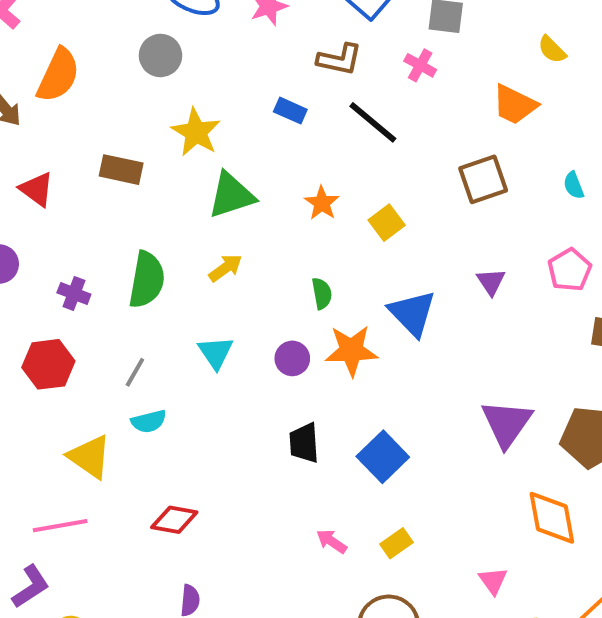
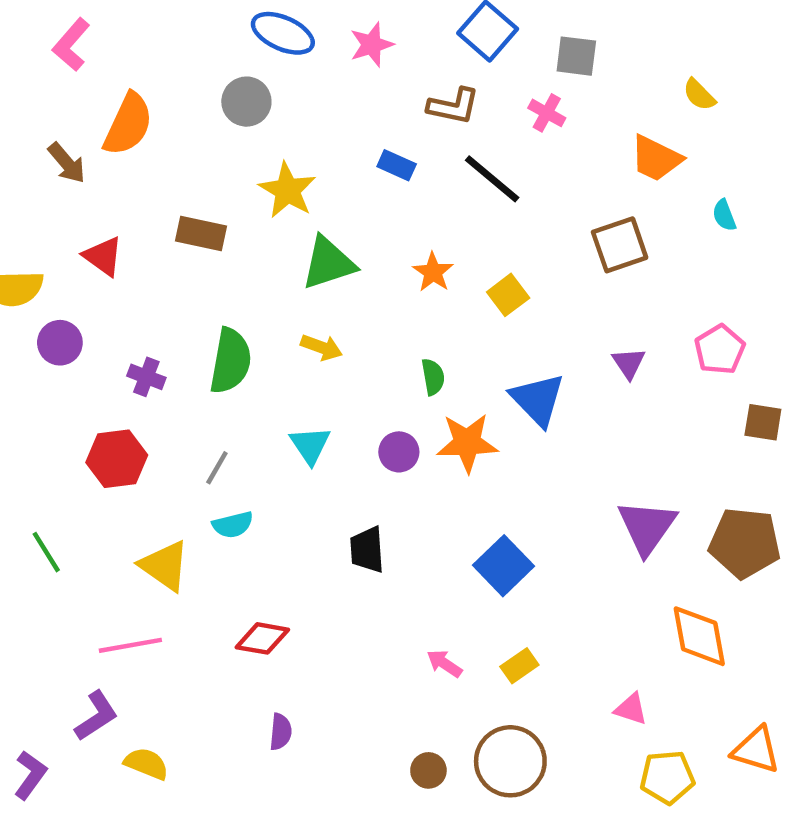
cyan semicircle: (574, 185) -> (724, 215), moved
yellow arrow: (225, 268) -> (322, 347), turned 56
black trapezoid: (304, 443) -> (367, 550), moved
pink triangle: (493, 581) -> (631, 709), turned -36

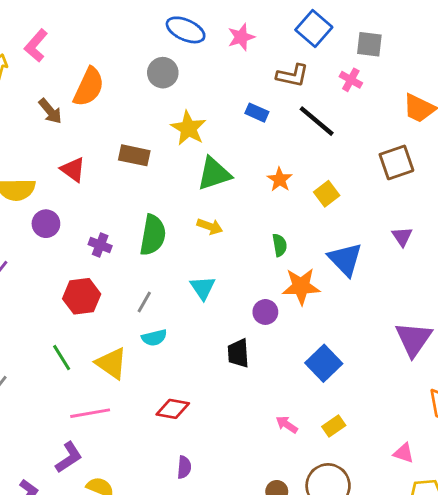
pink L-shape: (71, 45) -> (36, 46), moved
purple circle: (399, 452) -> (265, 312), moved
green line: (46, 552) -> (62, 358), moved

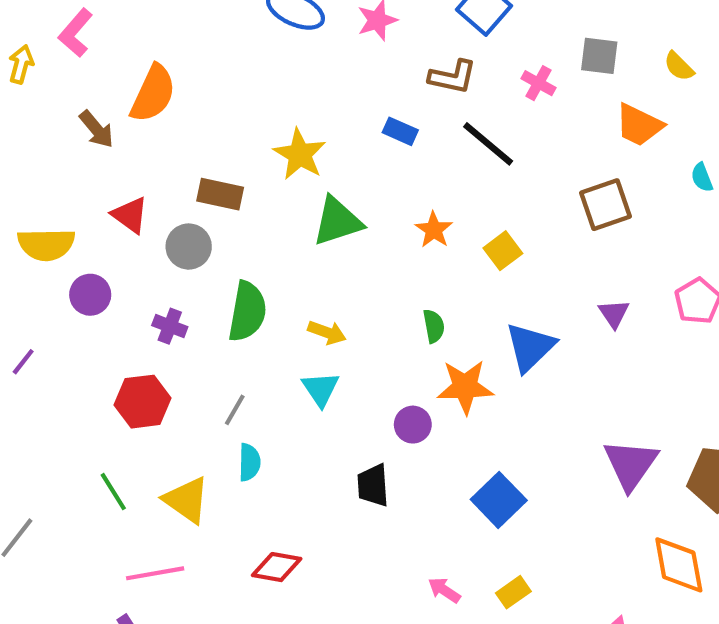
gray square: (369, 44) -> (599, 56), moved
gray circle: (163, 73) -> (189, 247), moved
yellow arrow: (210, 227) -> (327, 332), moved
blue triangle: (345, 259) -> (530, 347), turned 30
cyan semicircle: (154, 338) -> (249, 462), turned -75

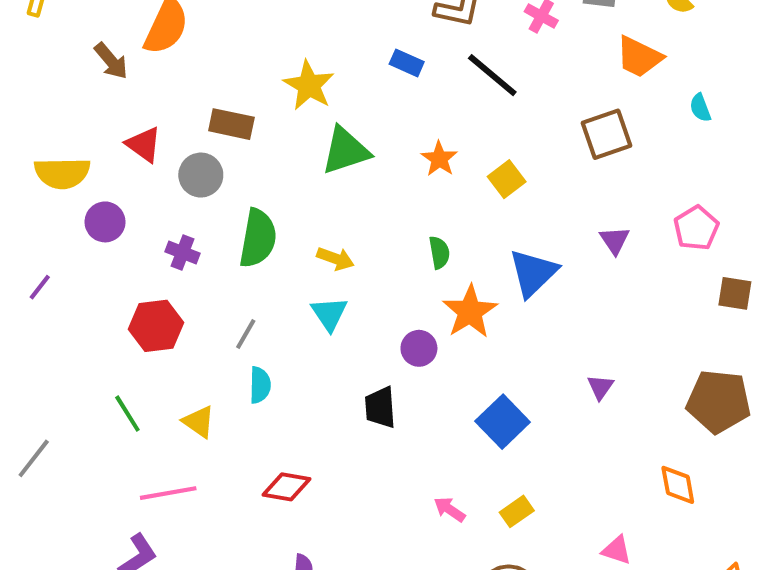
orange star: (465, 387) -> (470, 312), turned -30
purple triangle: (631, 464) -> (600, 387), moved, size x0.5
yellow triangle: (187, 500) -> (199, 422), size x0.7
orange diamond: (679, 565) -> (678, 485), size x0.7

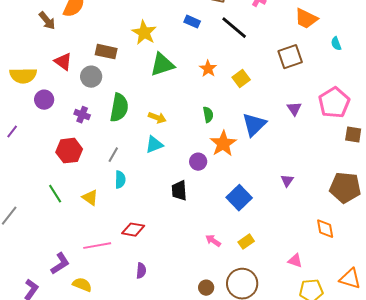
pink pentagon: (696, 228) -> (334, 103), size x1.4
cyan triangle: (329, 314) -> (154, 145), turned 42
pink line: (168, 493) -> (97, 246), moved

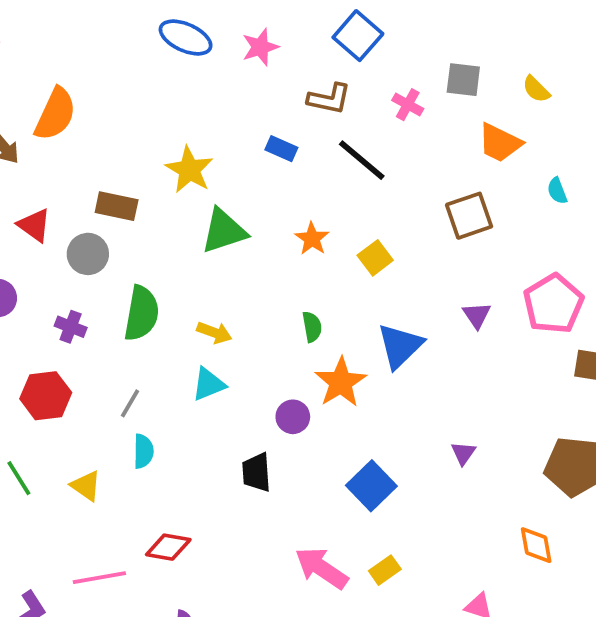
pink arrow: (213, 241) -> (322, 568), size x1.8

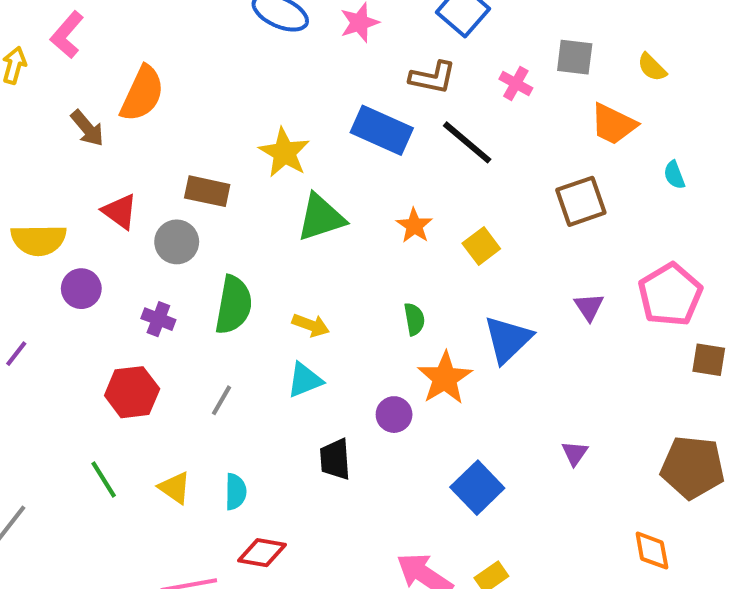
blue rectangle: (281, 149) -> (382, 130), size x1.8
cyan semicircle: (143, 451) -> (236, 492), moved
black trapezoid: (256, 472) -> (335, 459), moved

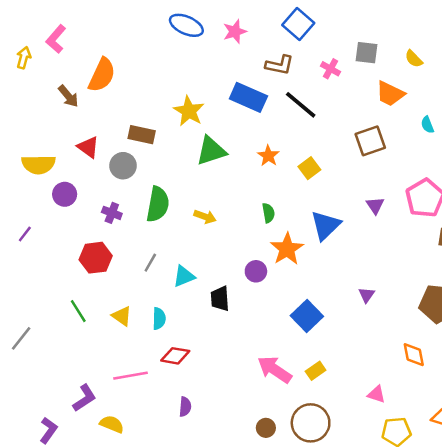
cyan triangle: (305, 380) -> (184, 276), moved

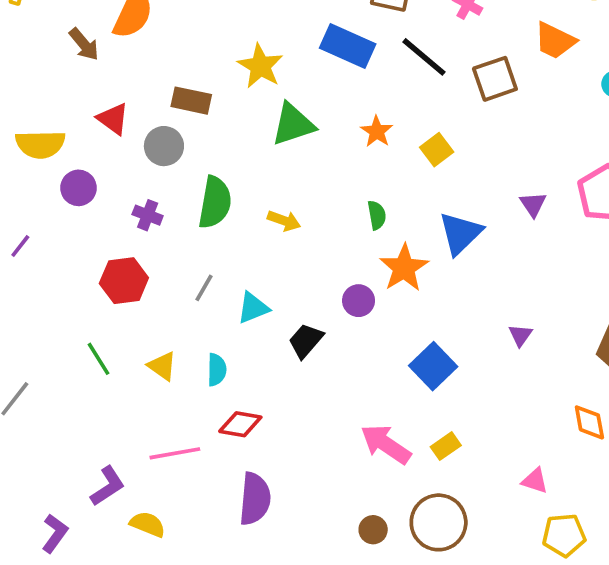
brown square: (370, 141) -> (495, 79), moved
black trapezoid: (220, 299) -> (306, 341), turned 45
purple semicircle: (185, 407) -> (255, 499), size x1.8

